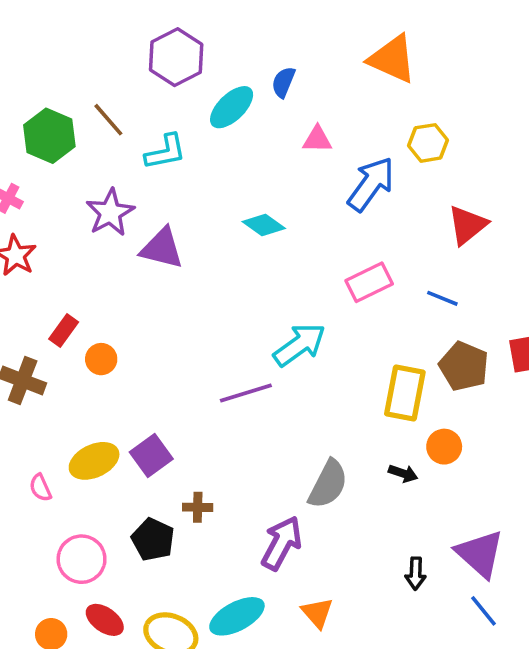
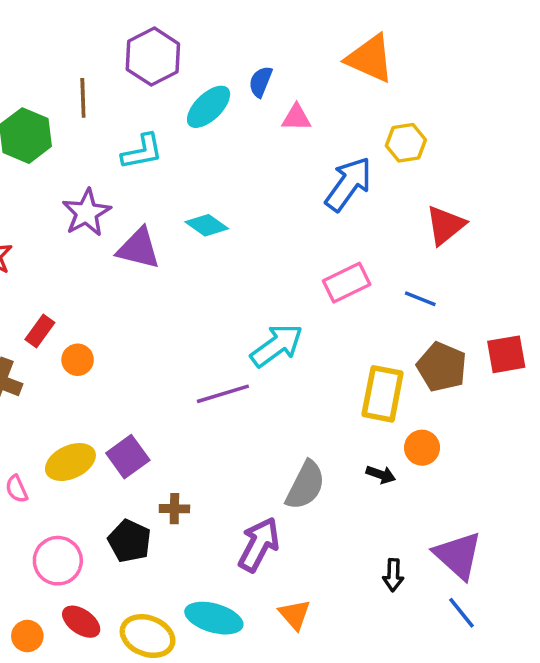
brown line: (108, 120) -> (83, 98), moved, turned 39
pink triangle: (317, 139) -> (296, 118), moved
cyan diamond: (264, 225) -> (207, 225), moved
cyan ellipse: (237, 616) -> (214, 618), turned 44

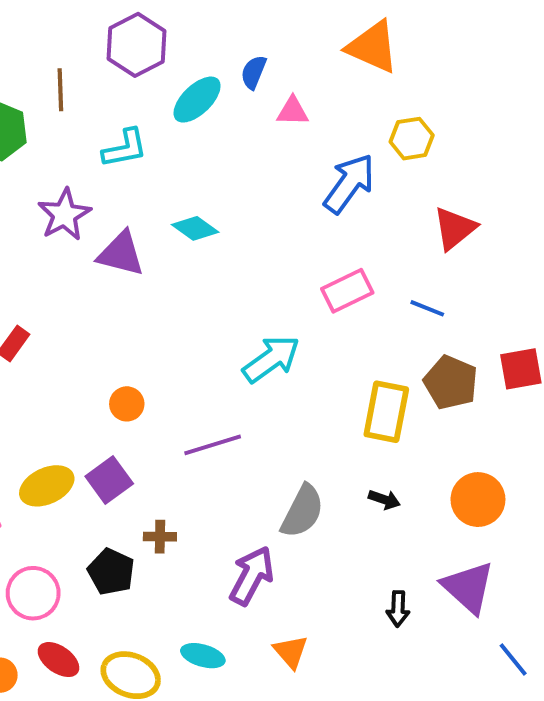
orange circle: (78, 360) -> (127, 404), moved
purple line: (223, 394) -> (213, 445), moved
orange circle: (422, 448) -> (478, 500), moved, size x1.4
blue line: (461, 613) -> (513, 660), moved
cyan ellipse: (214, 618) -> (203, 656), size x0.7

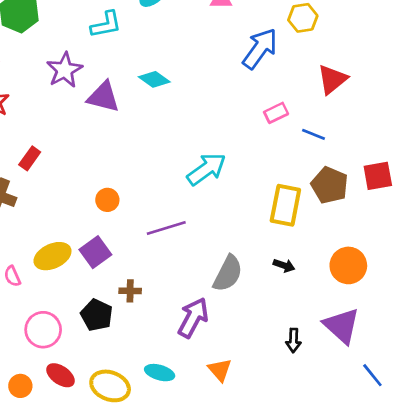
pink rectangle: (347, 291) -> (276, 113), moved, size x0.7

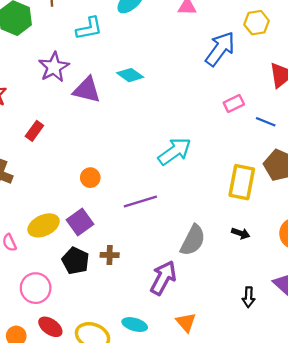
red rectangle: (30, 158) -> (34, 131), moved
black pentagon: (97, 315) -> (75, 261), moved

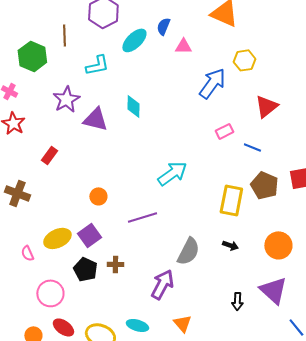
cyan diamond: (130, 75) -> (133, 106), turned 55

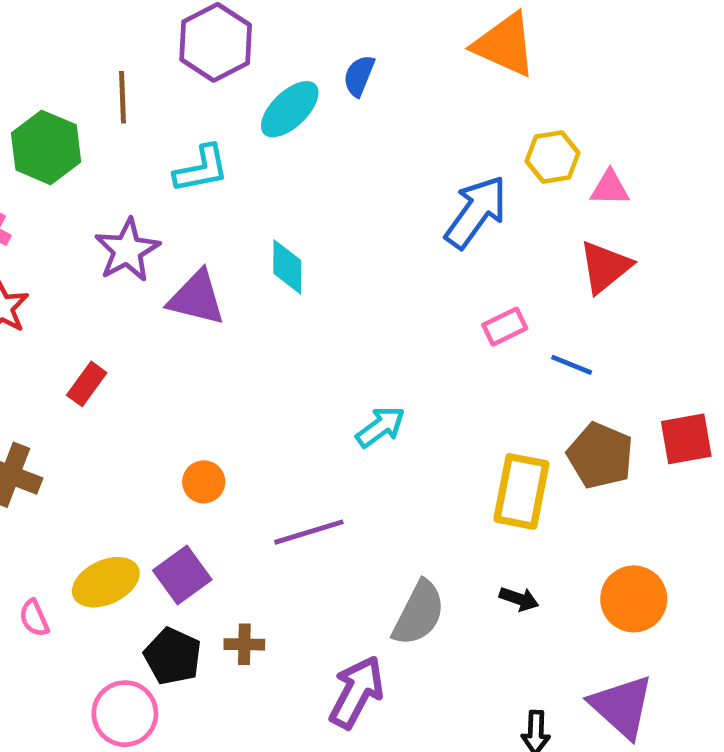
pink triangle: (183, 46) -> (610, 188), moved
cyan arrow: (172, 173) -> (380, 427), size x0.7
pink circle: (50, 293) -> (125, 714), moved

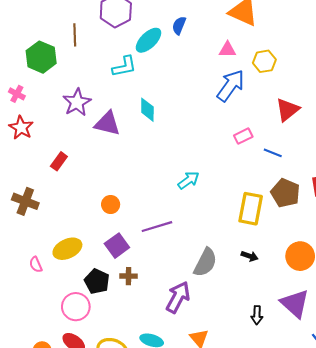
cyan L-shape: (201, 169) -> (124, 67), moved
pink triangle: (610, 188) -> (227, 50), moved
purple square: (182, 575) -> (117, 246), moved

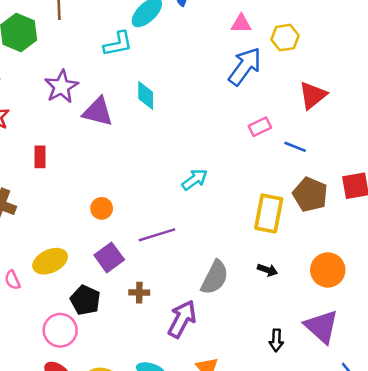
red rectangle: (59, 161) -> (40, 157), turned -36
brown cross: (128, 276) -> (139, 293), moved

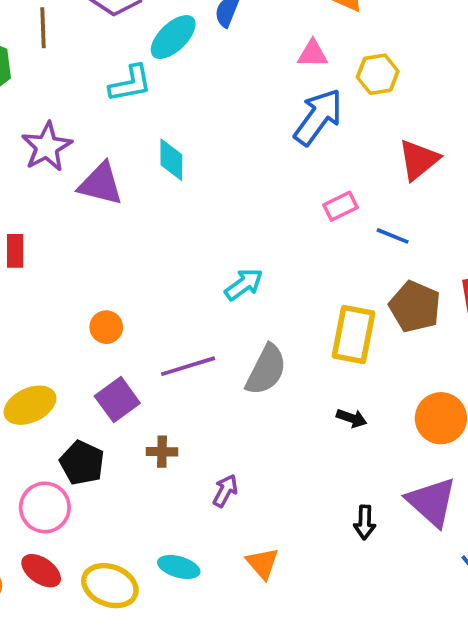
gray semicircle: (215, 278) -> (266, 370), moved
purple arrow: (182, 319) -> (225, 491), size x0.6

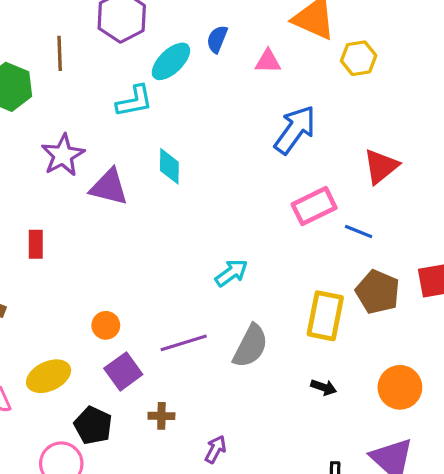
pink triangle: (313, 54) -> (268, 61), moved
yellow hexagon: (378, 74) -> (359, 58), moved
pink rectangle: (341, 206) -> (314, 206), size x1.5
orange circle: (106, 327) -> (106, 325), moved

